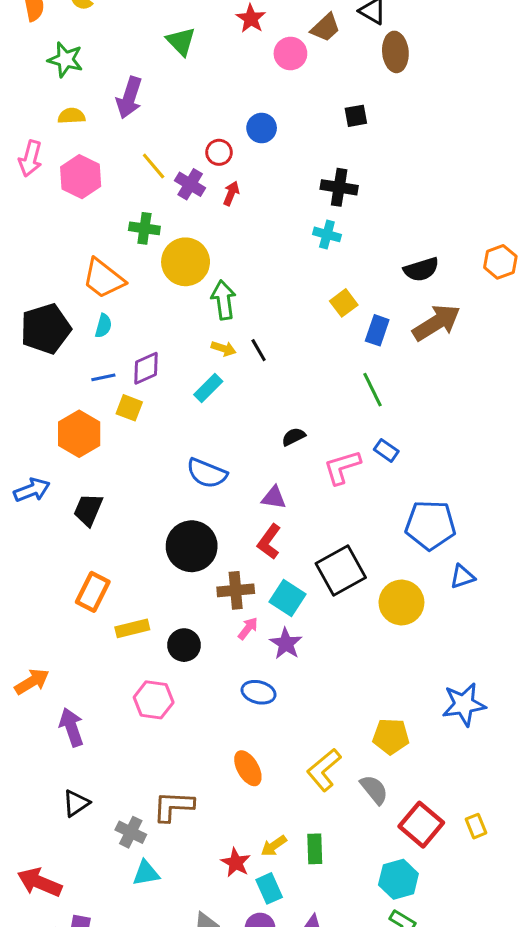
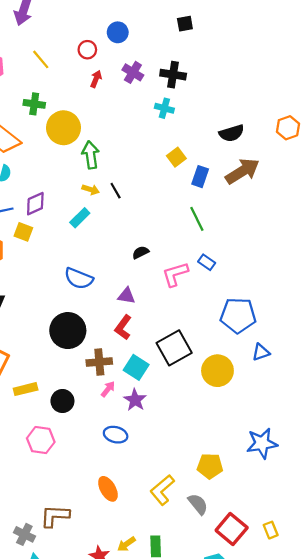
purple cross: (190, 184) -> (133, 72), moved

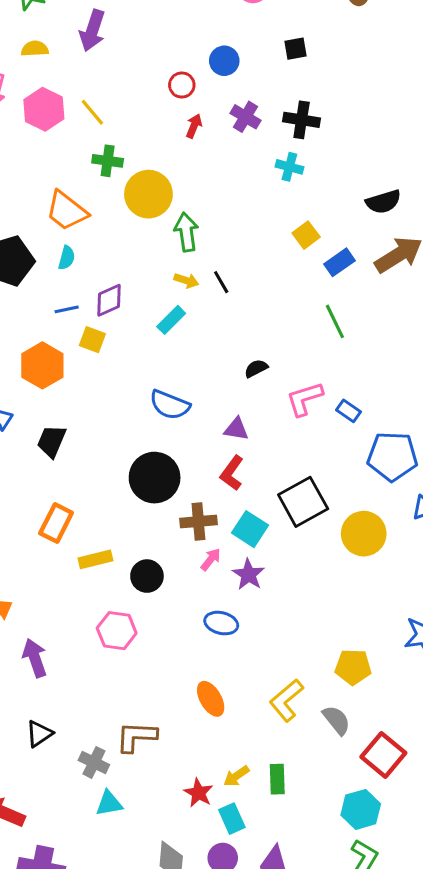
black square: (185, 24) -> (295, 49), moved
yellow line: (41, 59) -> (92, 112), moved
blue rectangle: (200, 177) -> (339, 262), turned 36
blue rectangle: (207, 262) -> (349, 411), moved

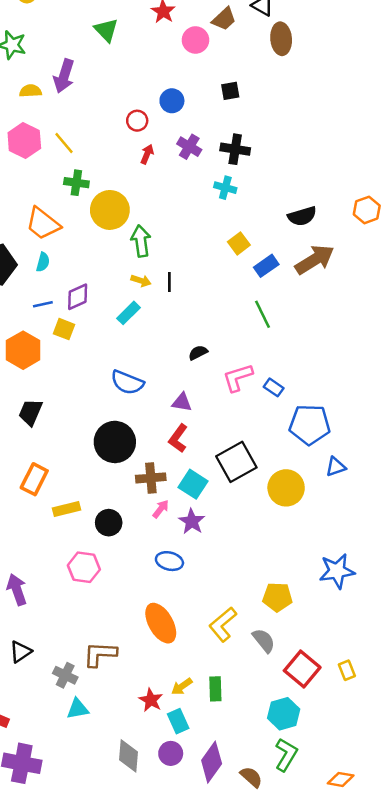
yellow semicircle: (35, 49) -> (30, 91), moved
black line: (221, 282) -> (169, 282), turned 30
orange ellipse: (211, 699) -> (161, 623), size x1.4

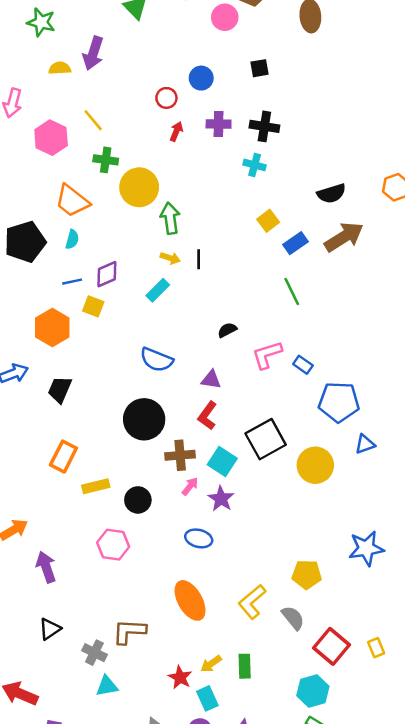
pink hexagon: (24, 140) -> (51, 138), moved
purple cross: (189, 147) -> (219, 124), turned -30

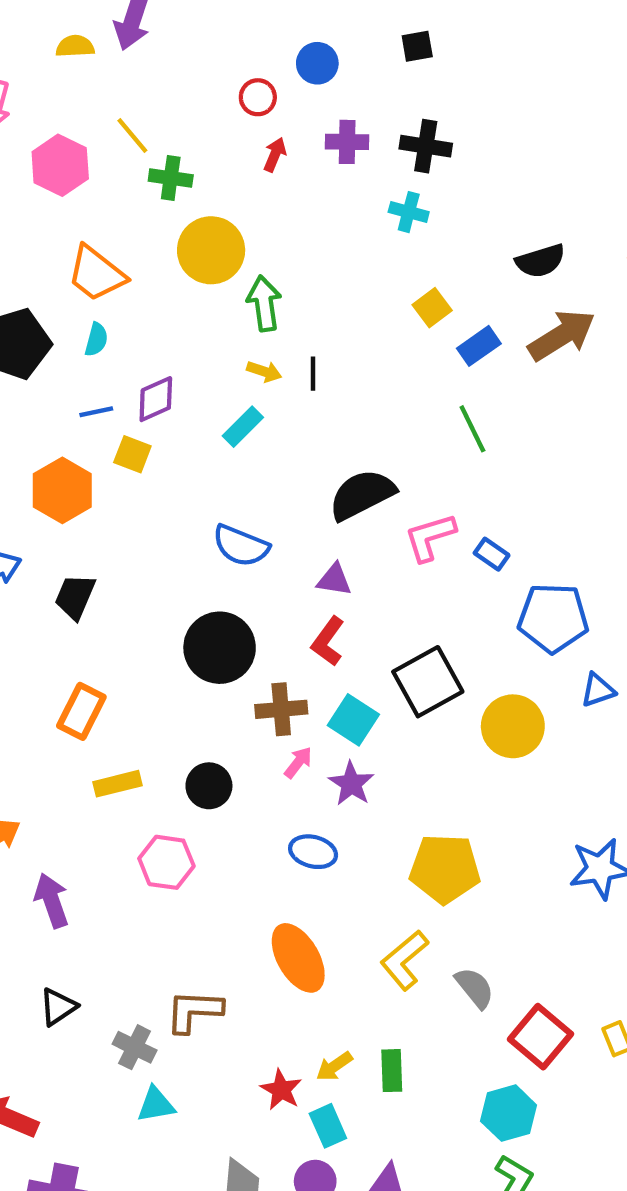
green cross: (106, 160) -> (171, 178), moved
black semicircle: (227, 330) -> (362, 495), size x2.0
yellow rectangle: (96, 486) -> (118, 784), moved
yellow pentagon: (307, 574) -> (445, 869), moved, size x1.4

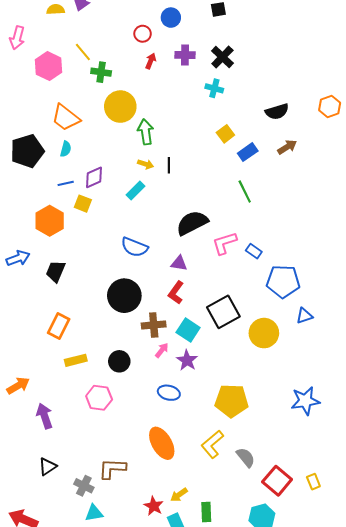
black cross: (426, 146) -> (222, 57), turned 35
brown arrow: (562, 335) -> (287, 147), size x0.6
green rectangle: (392, 1071) -> (206, 512), moved

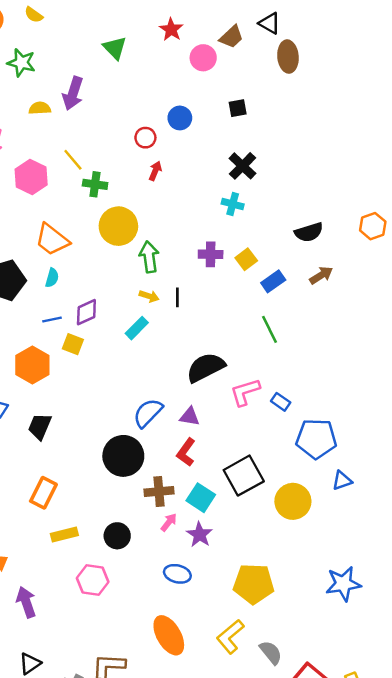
purple cross: (185, 55) -> (211, 254), moved
blue semicircle: (134, 247) -> (148, 413), moved, turned 112

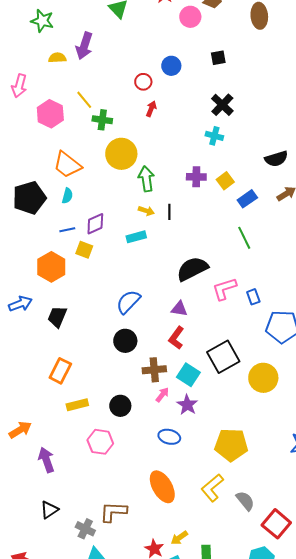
cyan rectangle: (137, 328) -> (136, 237), turned 30
blue rectangle: (281, 402) -> (253, 297), turned 35
blue semicircle: (148, 413) -> (128, 302), moved
black circle: (123, 456) -> (125, 341), size x0.7

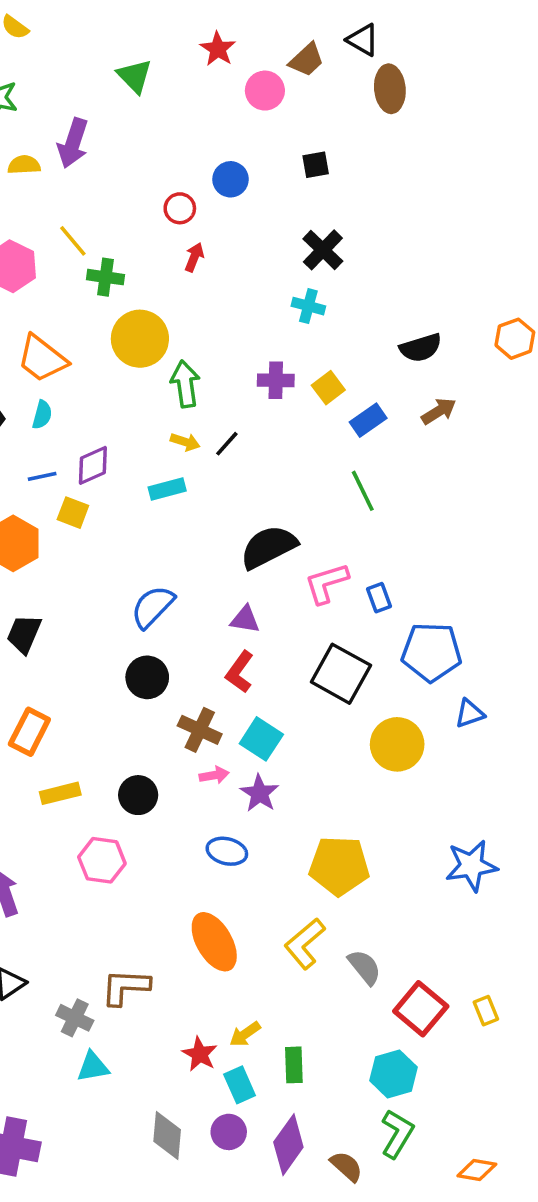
black line: (169, 212) -> (227, 444), turned 42
black square: (223, 357) -> (341, 674), moved, turned -32
brown cross: (154, 370) -> (200, 730), turned 30
pink arrow: (162, 395) -> (214, 775), turned 42

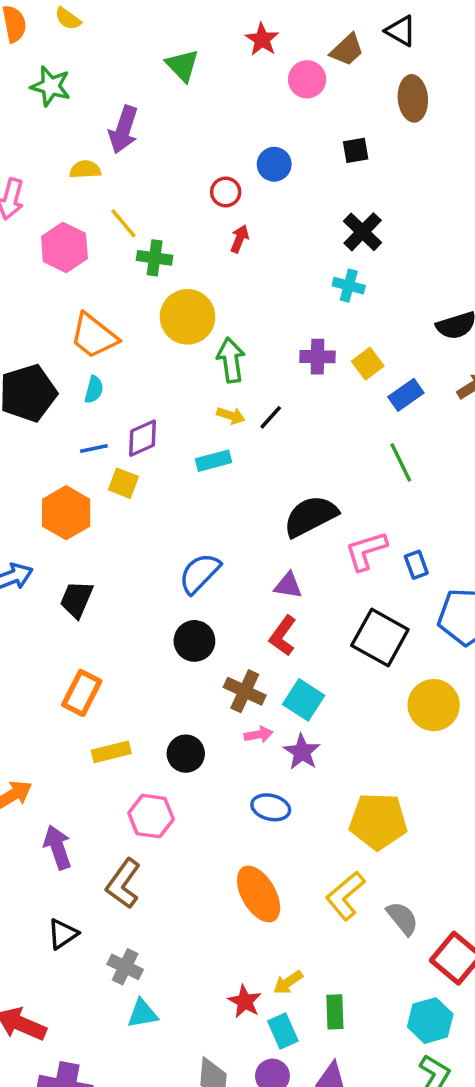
brown ellipse: (390, 89) -> (413, 98), moved
yellow semicircle: (24, 165) -> (85, 169), moved
brown L-shape: (125, 987) -> (123, 884), moved, turned -57

